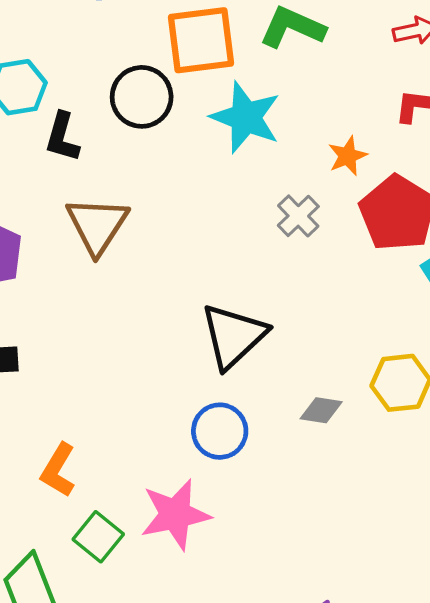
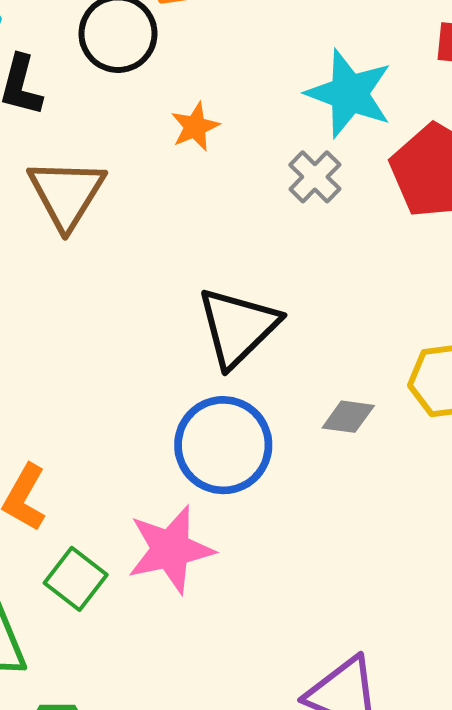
cyan star: (246, 117) -> (349, 94), moved
orange star: (348, 156) -> (195, 127), moved
blue circle: (220, 431) -> (223, 445), size x1.4

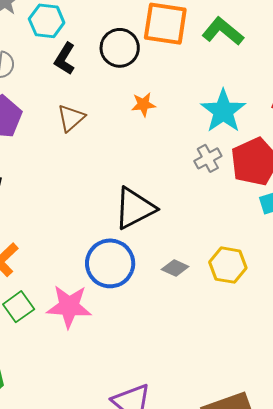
gray cross: (315, 177) -> (208, 158), moved
brown triangle: (66, 194) -> (71, 118), size x0.7

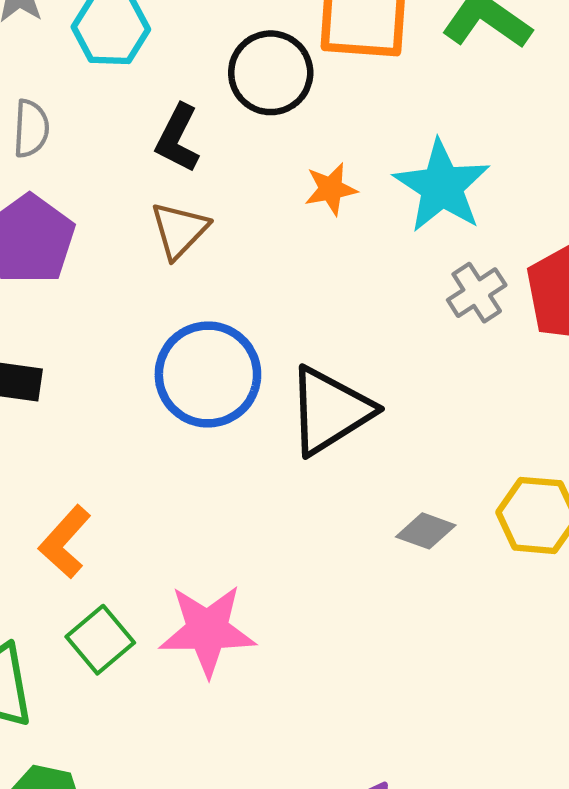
black L-shape: (65, 59) -> (178, 138), moved
cyan star: (223, 111) -> (442, 186), moved
blue circle: (110, 263) -> (208, 374), moved

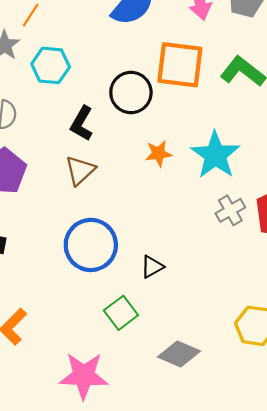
black triangle: (330, 411) -> (152, 267), size x0.5
gray diamond: (426, 531) -> (179, 354), moved, size x1.4
green square: (100, 640) -> (121, 313), moved

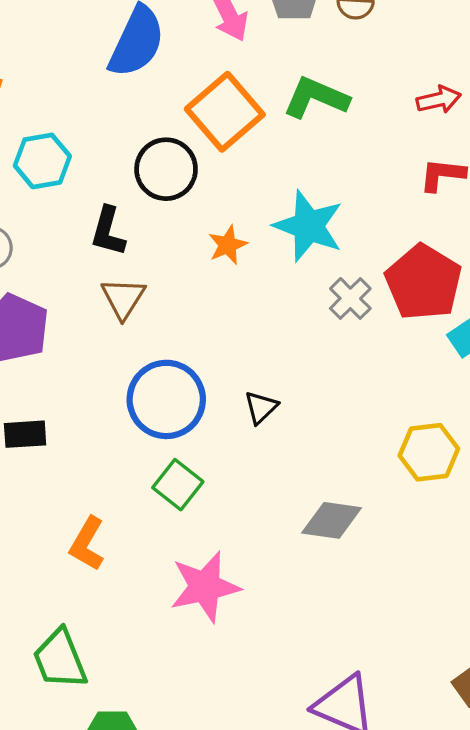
orange square: (180, 65) -> (225, 112), turned -33
green square: (121, 313) -> (178, 485), moved

